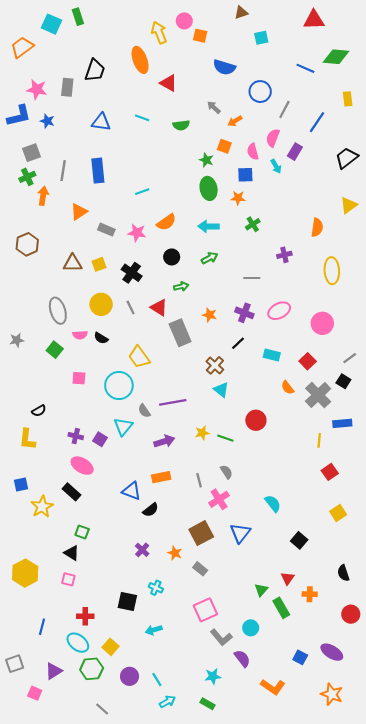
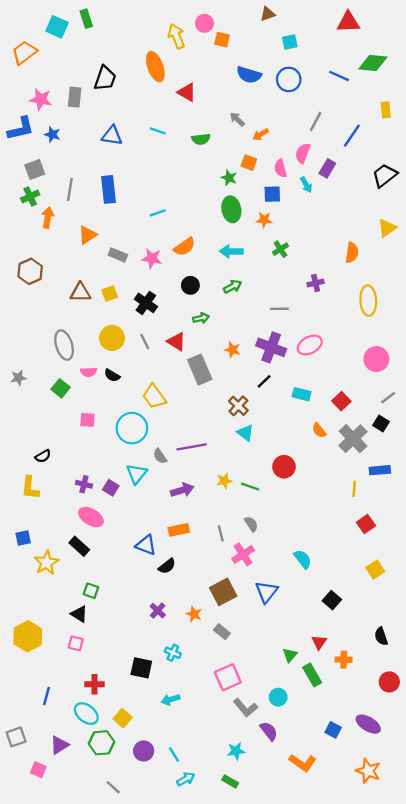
blue circle: (260, 92) -> (289, 79), moved
purple cross: (244, 313) -> (271, 347), size x1.4
pink circle: (322, 323) -> (376, 359), moved

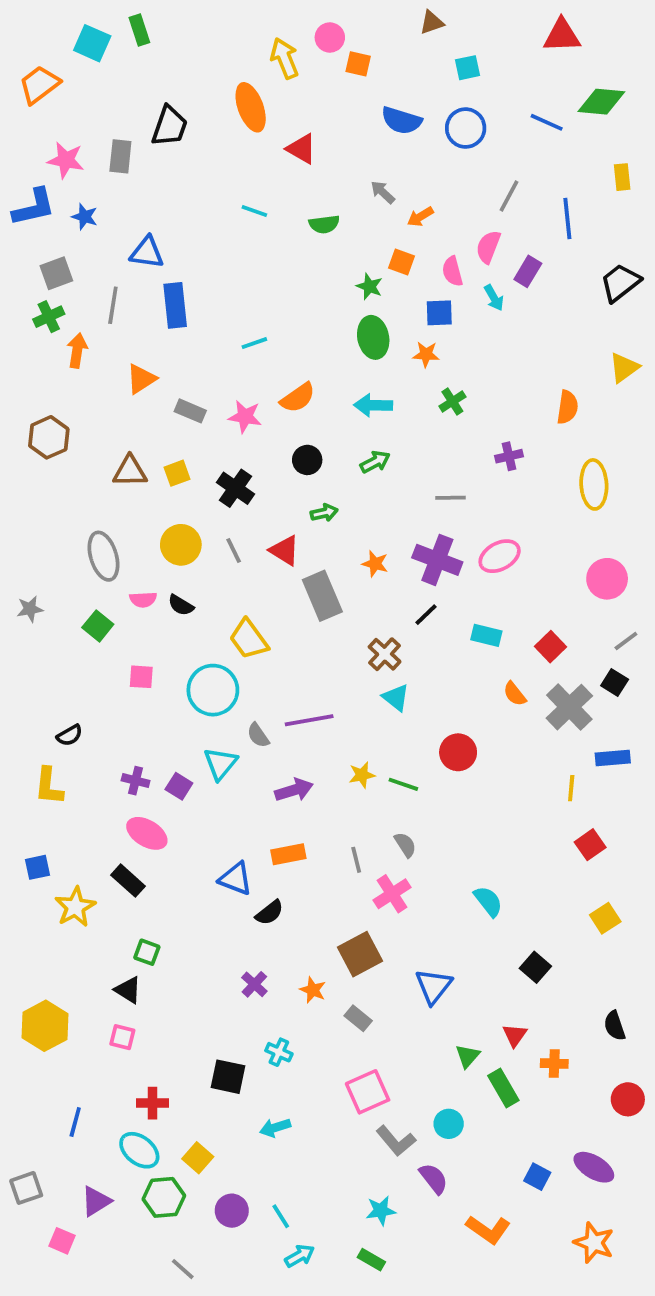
blue triangle: (112, 136) -> (147, 253), moved
blue line: (352, 136) -> (567, 219), turned -40
blue triangle: (266, 592) -> (434, 986), moved

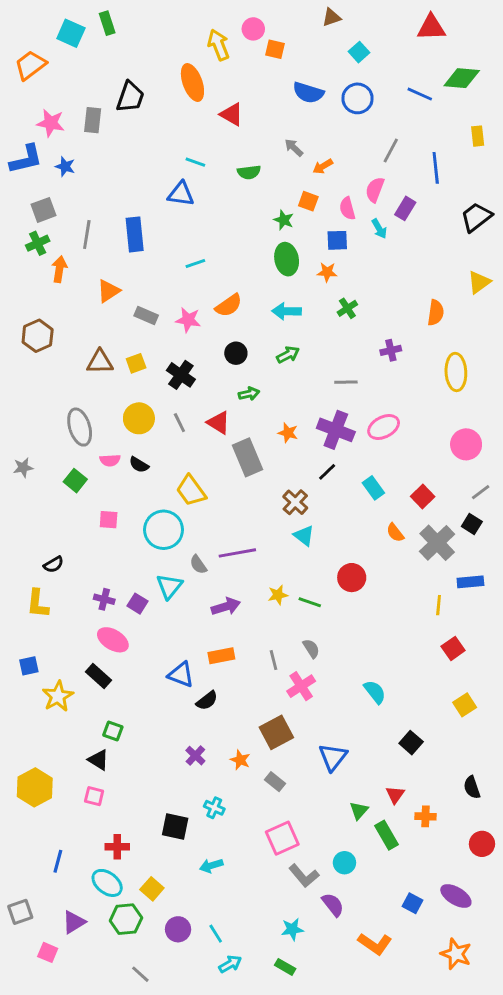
cyan square: (467, 68) -> (359, 52), turned -30
blue triangle: (147, 253) -> (181, 194), moved
cyan rectangle: (486, 635) -> (373, 488), turned 40

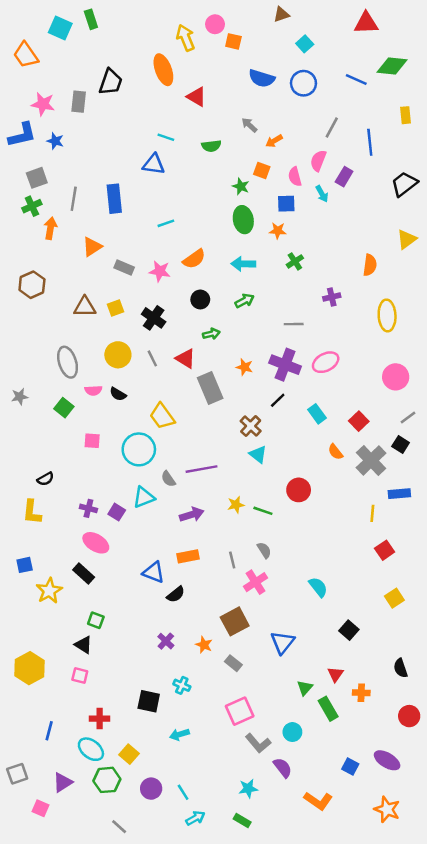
orange trapezoid: (30, 65) -> (26, 55), turned -88
cyan triangle: (169, 586) -> (144, 497), turned 30

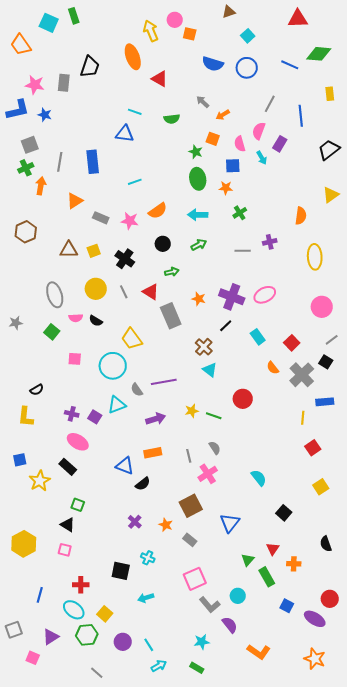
gray line: (294, 324) -> (243, 251), moved
red circle: (409, 716) -> (330, 599), moved
blue square: (350, 766) -> (287, 606), moved

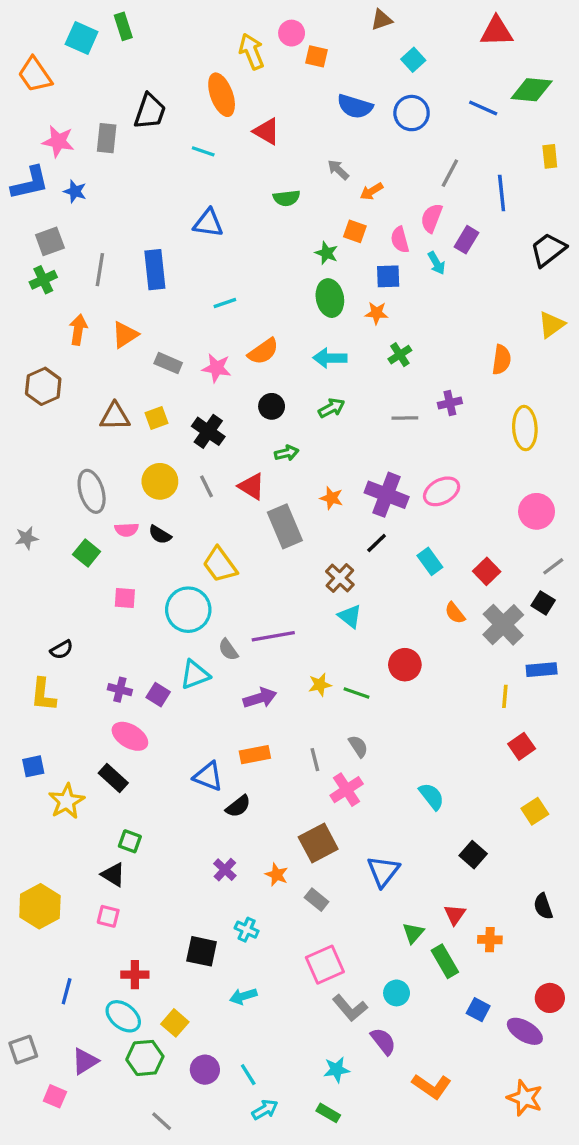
cyan line: (135, 112) -> (203, 151), moved
orange arrow: (41, 186) -> (78, 330), moved

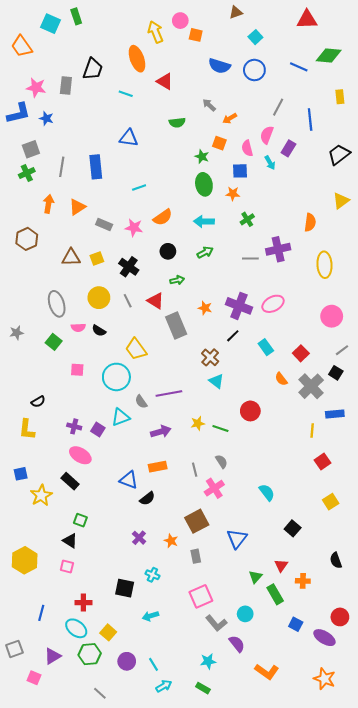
purple cross: (450, 403) -> (278, 249), size x1.6
gray rectangle: (317, 900) -> (196, 556), turned 40

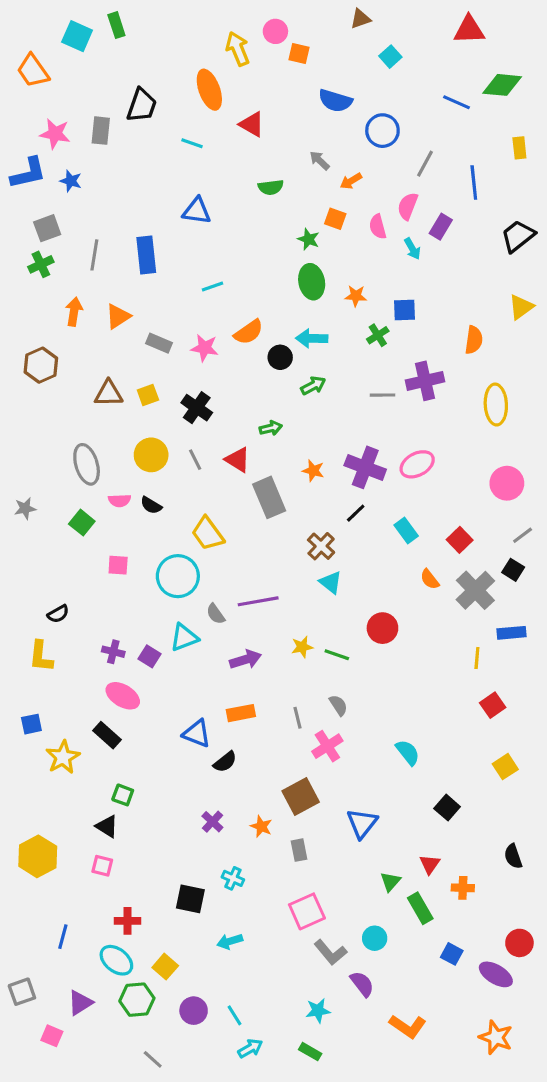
blue circle: (254, 70) -> (382, 131), moved
blue square: (240, 171) -> (405, 310), moved
black circle: (168, 251) -> (280, 357), moved

